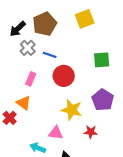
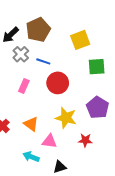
yellow square: (85, 19) -> (80, 40), moved
orange triangle: (24, 103) -> (31, 124), moved

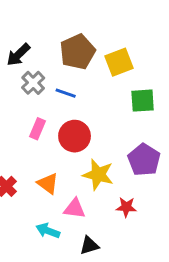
brown pentagon: (38, 30) -> (77, 52), moved
red circle: (58, 83) -> (75, 136), moved

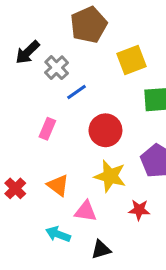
brown pentagon: (77, 52) -> (89, 25), moved
gray cross: (33, 83) -> (57, 68), moved
blue line: (66, 93) -> (76, 92), turned -54
red circle: (75, 136) -> (105, 130), moved

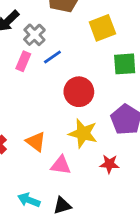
pink rectangle: (47, 129) -> (23, 61), moved
cyan arrow: (58, 234) -> (29, 200), moved
black triangle: (101, 250) -> (62, 206), moved

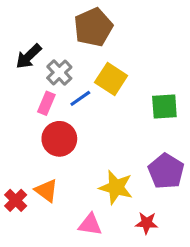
yellow square: (102, 28) -> (111, 79), moved, turned -36
red circle: (79, 92) -> (59, 139), moved
orange triangle: (36, 142) -> (46, 191), moved

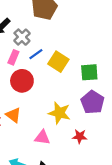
yellow square: (111, 79) -> (58, 62), moved
green square: (164, 106) -> (89, 72), moved

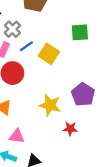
green square: (89, 72) -> (80, 32), moved
pink triangle: (42, 137) -> (17, 136), moved

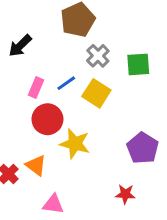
gray cross: (12, 29) -> (98, 56), moved
yellow star: (50, 105) -> (75, 144), moved

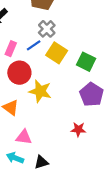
gray cross: (98, 56) -> (47, 29), moved
green square: (138, 64) -> (86, 62), moved, turned 30

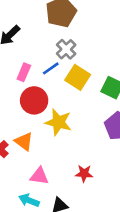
red star: (78, 129) -> (84, 173), moved

